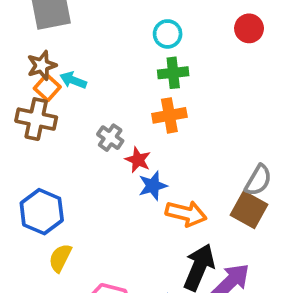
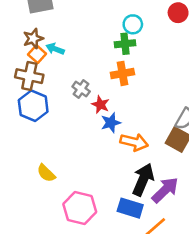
cyan circle: (168, 34) -> (133, 24), moved
blue hexagon: (42, 212) -> (33, 106), moved
yellow semicircle: (60, 258) -> (46, 173), turned -72

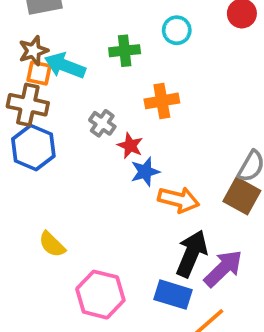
green cross: (125, 44) -> (125, 51), moved
cyan arrow: (55, 49) -> (65, 66), size x1.5
orange square: (37, 54) -> (39, 73), turned -30

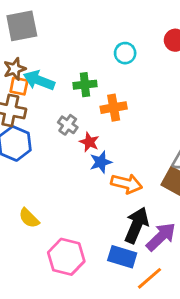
green cross: (125, 51) -> (85, 85), moved

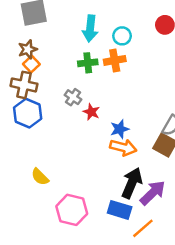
cyan arrow: (39, 80) -> (90, 29), moved, turned -105
orange square: (19, 86) -> (31, 64), turned 35
orange cross: (114, 108) -> (115, 60), moved
blue star: (101, 162) -> (120, 129), moved

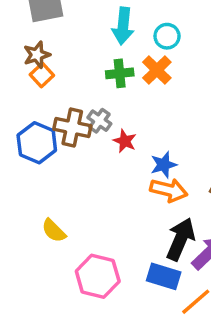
orange cross: (115, 60) -> (157, 70), turned -35
brown cross: (24, 85) -> (72, 127), moved

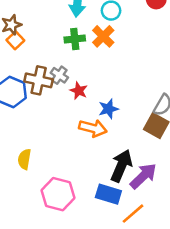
orange arrow: (169, 190) -> (93, 128), moved
yellow semicircle: (54, 231) -> (24, 159), turned 54

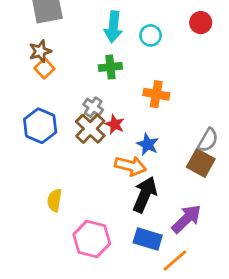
orange cross: (103, 36) -> (156, 94), moved, turned -35
brown cross: (39, 80) -> (90, 129), moved, turned 32
blue star: (108, 109) -> (148, 144), turned -30
black arrow: (121, 166) -> (145, 195), moved

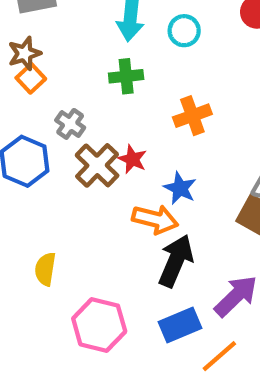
orange cross: (156, 94) -> (192, 116), turned -30
gray cross: (93, 107) -> (70, 124), moved
blue rectangle: (148, 239) -> (180, 325), turned -40

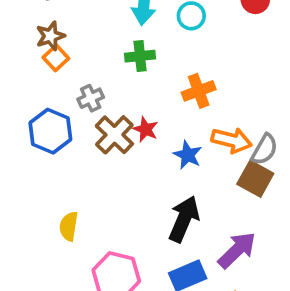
gray cross: (70, 124) -> (91, 98), turned 30
orange arrow: (155, 219) -> (232, 140), moved

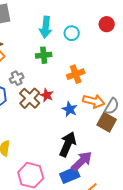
purple arrow: (237, 250) -> (82, 161), moved

